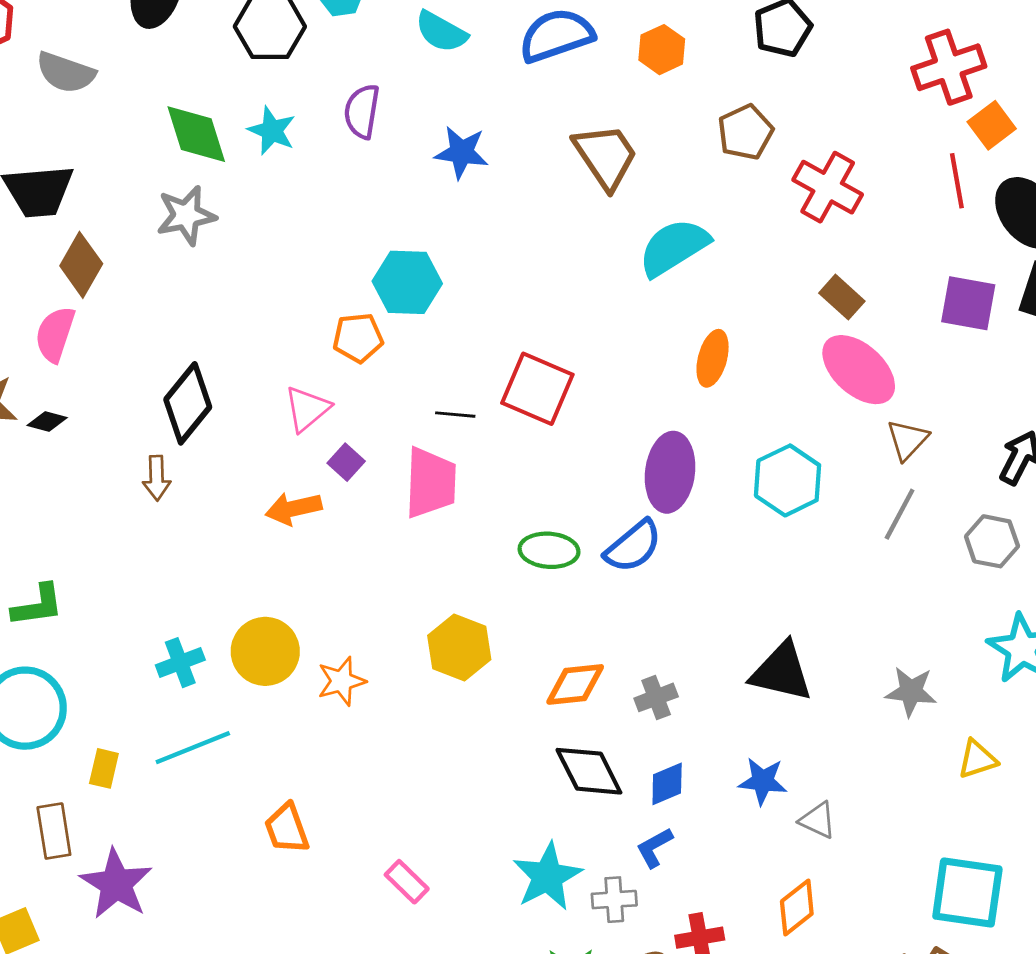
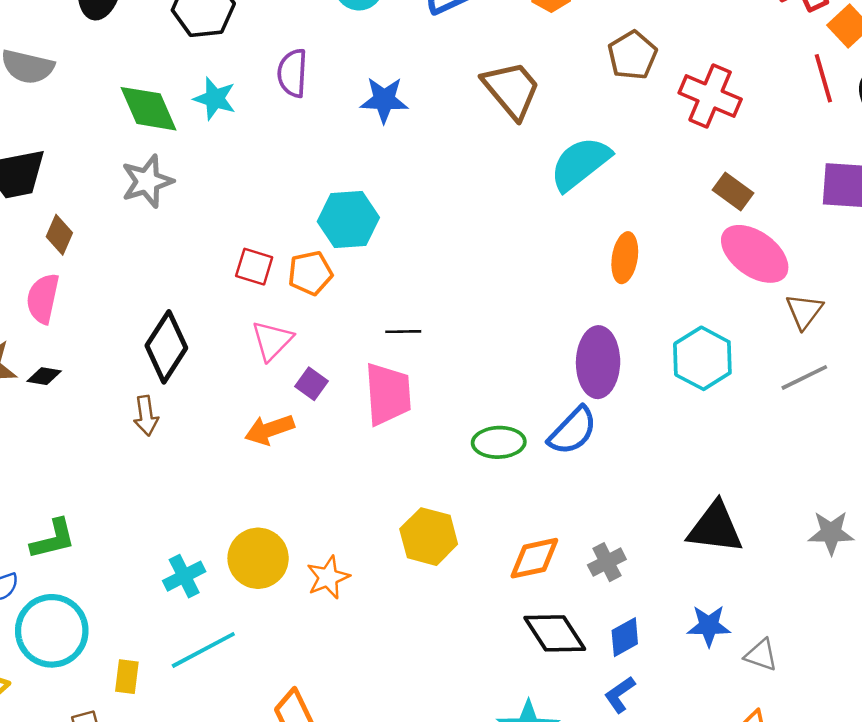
brown diamond: (81, 265) -> (59, 235), size x0.7
red square: (537, 389) -> (254, 267), moved, size x0.6
gray line: (900, 514) -> (804, 377), turned 42

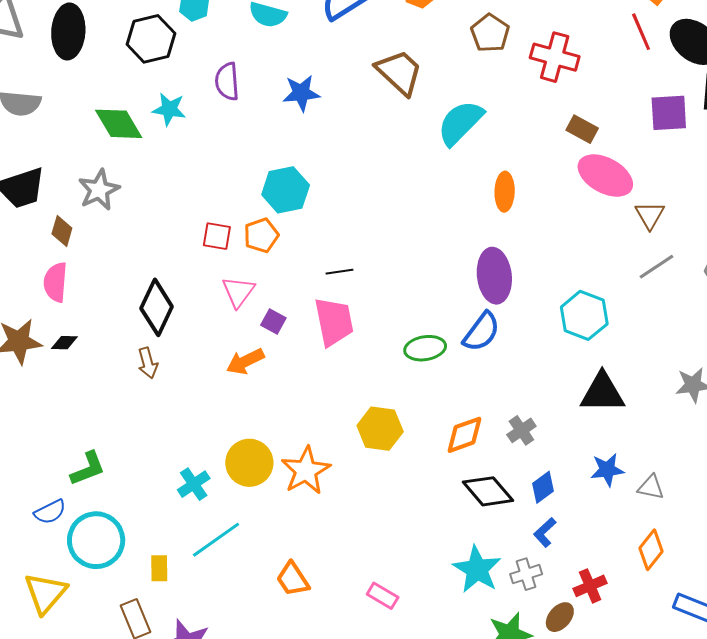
gray star: (147, 181) -> (99, 190), moved
cyan hexagon: (702, 358) -> (584, 315), moved
orange star: (328, 577) -> (306, 471), size x1.4

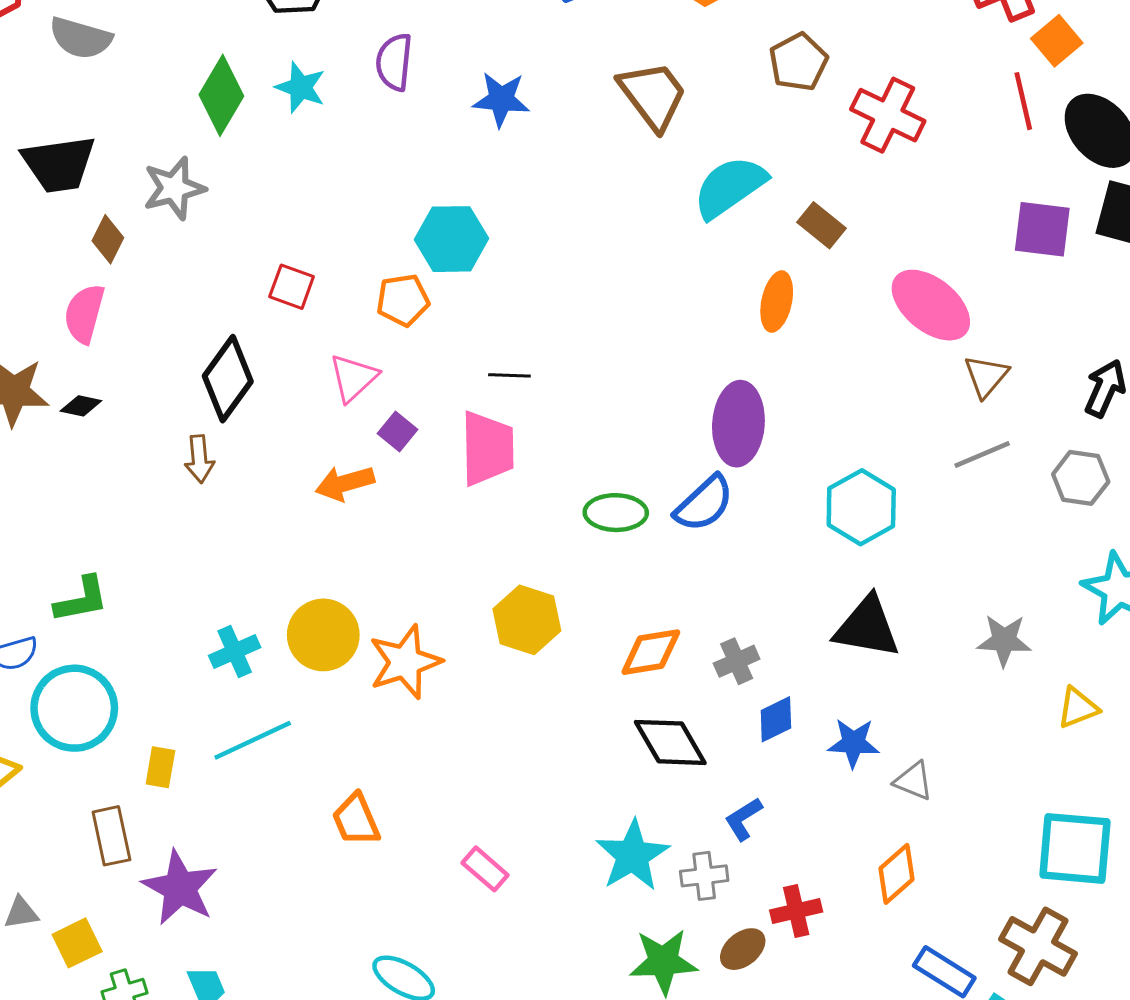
green diamond: (119, 124) -> (221, 95), turned 51
brown rectangle: (582, 129) -> (822, 225), moved
red square: (217, 236) -> (292, 287), moved
blue diamond: (543, 487) -> (776, 719), moved

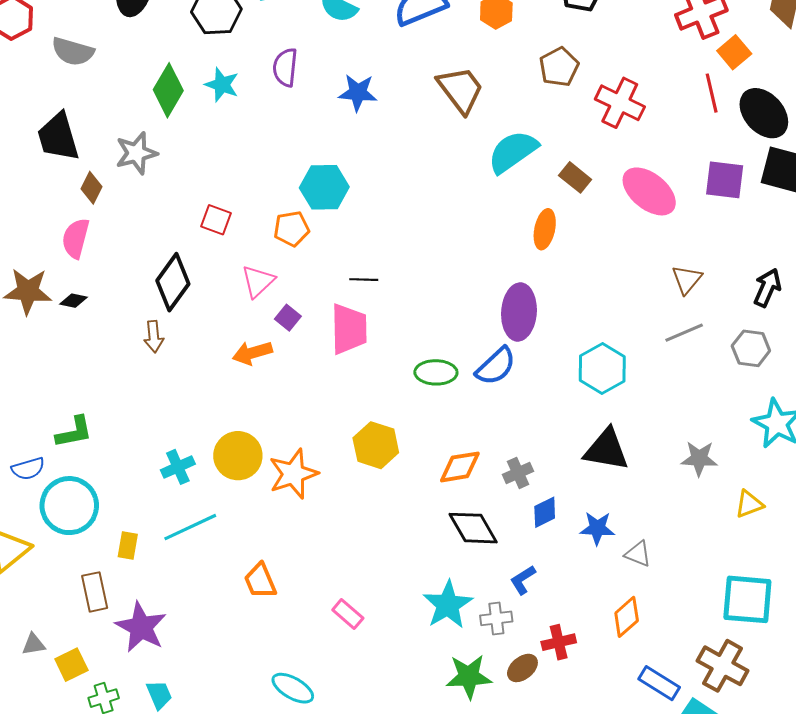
black trapezoid: (59, 164) -> (58, 137), turned 82
pink ellipse: (931, 305) -> (649, 191), moved

